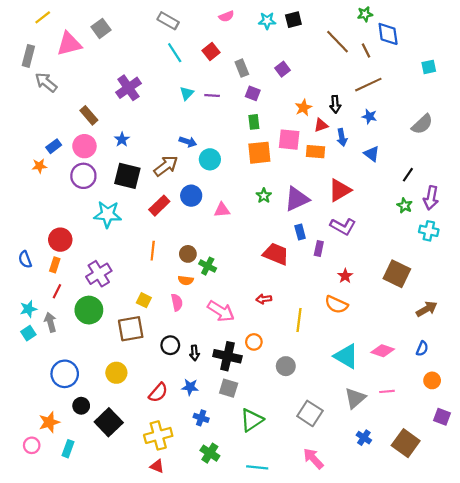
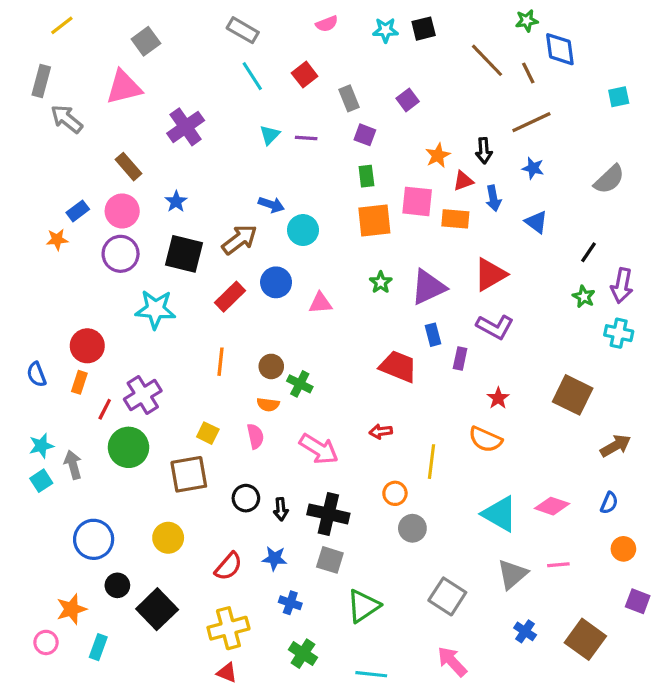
pink triangle: (69, 44) -> (124, 87), moved
red line: (57, 291) -> (105, 409), moved
orange circle: (254, 342) -> (395, 493), moved

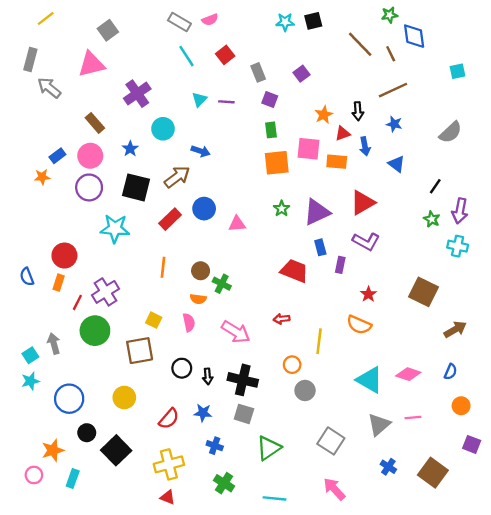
pink semicircle: (327, 24) -> (210, 20), moved
cyan circle: (303, 230) -> (163, 129), moved
cyan star: (41, 446) -> (30, 381), moved

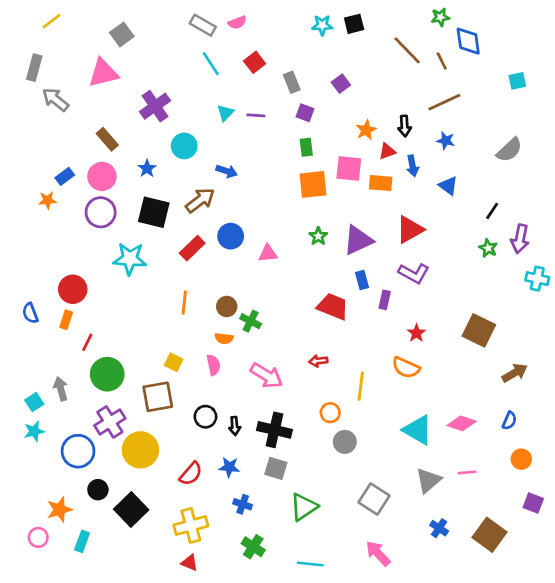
cyan cross: (458, 246) -> (537, 279), moved
purple cross: (106, 292) -> (110, 422), moved
yellow circle: (124, 398) -> (140, 450), size x1.4

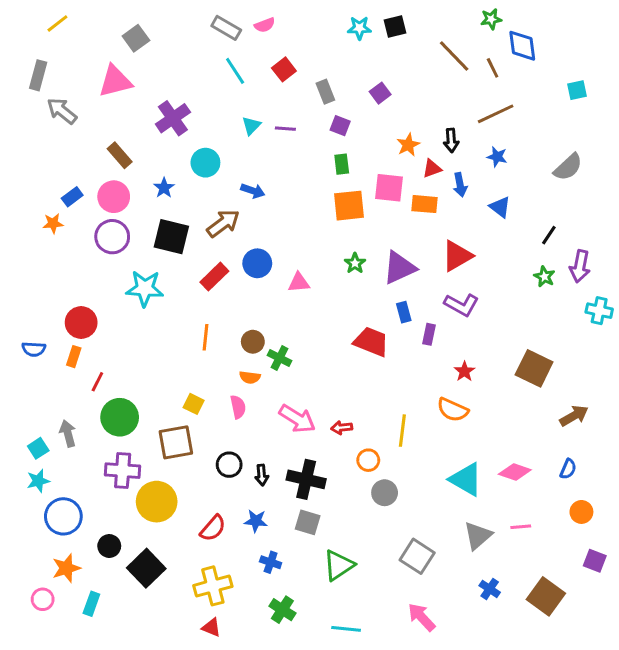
blue semicircle: (30, 313) -> (34, 349), turned -66
red arrow: (318, 361) -> (342, 428), moved
purple cross: (110, 422) -> (123, 471), turned 36
blue circle: (78, 451) -> (63, 516), moved

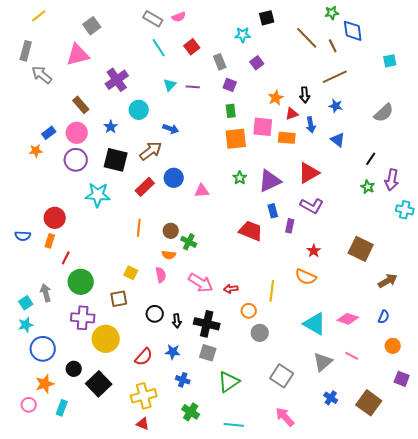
cyan star: (359, 28) -> (243, 35), moved
brown square: (176, 442) -> (119, 299), size x0.7
pink line: (521, 527) -> (352, 356), turned 32

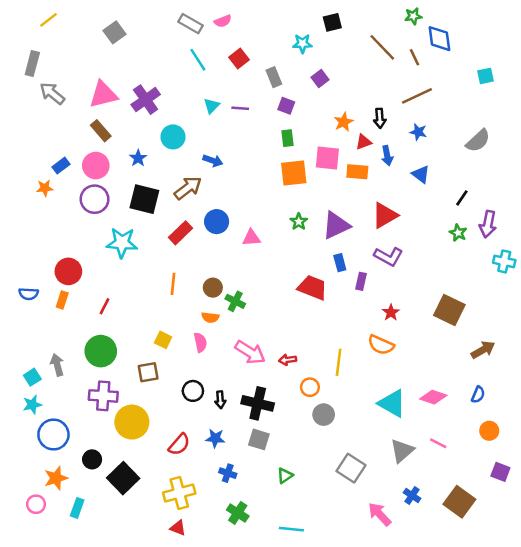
pink triangle: (78, 55) -> (103, 95), moved
red line: (66, 258) -> (105, 306), moved
green triangle: (229, 382) -> (285, 476), size x0.6
pink arrow: (285, 417) -> (380, 514), moved

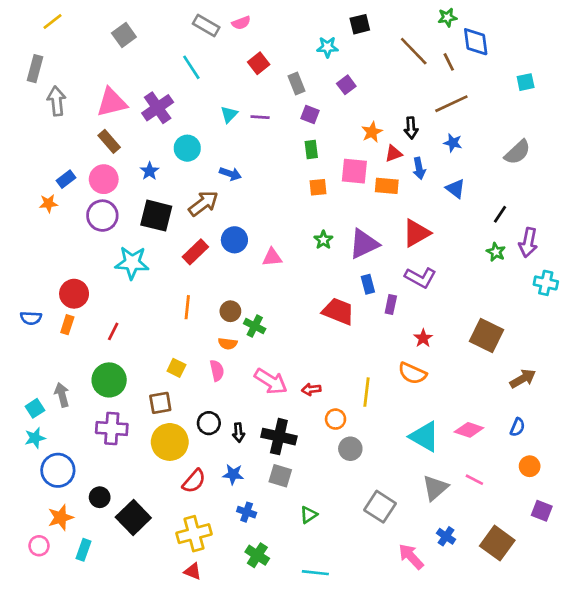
cyan line: (198, 60) -> (191, 67), moved
gray arrow: (52, 93) -> (57, 101), turned 45
orange square: (294, 173) -> (318, 187), size x0.6
yellow circle: (132, 422) -> (170, 442), moved

